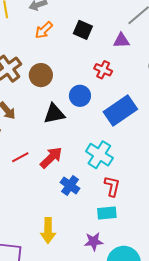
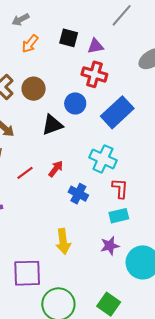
purple triangle: (121, 41) -> (96, 46), moved
red cross: (103, 70) -> (94, 74), size x1.4
red arrow: (51, 158) -> (56, 169), size x0.7

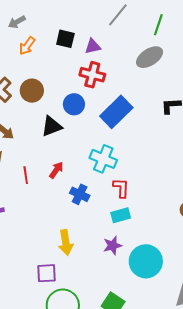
red line: (25, 173) -> (26, 175), turned -60
purple square: (27, 273) -> (47, 273), moved, size x0.7

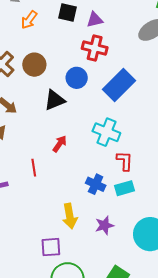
red line: (26, 175) -> (34, 168), moved
blue cross: (80, 194) -> (96, 184), moved
purple star: (112, 245) -> (104, 225), moved

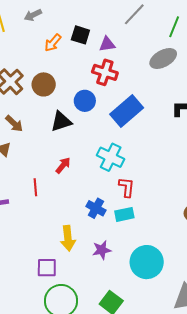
orange arrow: (29, 20) -> (53, 43), moved

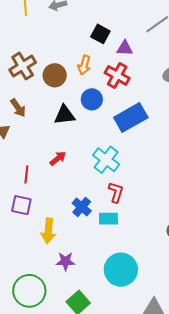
orange arrow: (53, 43) -> (84, 65), moved, turned -36
purple star: (102, 250) -> (65, 261), moved
purple square: (47, 268) -> (21, 205), moved

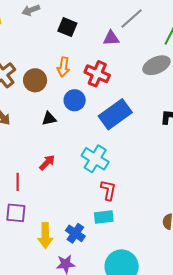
black square: (100, 34) -> (67, 27), moved
purple triangle: (125, 48) -> (111, 38), moved
black triangle: (65, 115) -> (49, 119), size x0.7
blue cross: (82, 207) -> (75, 233), moved

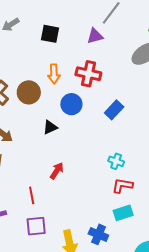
blue rectangle: (115, 114) -> (114, 110), size x0.6
cyan cross: (95, 159) -> (116, 161), moved, size x0.6
red L-shape: (108, 190) -> (122, 186), turned -80

